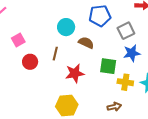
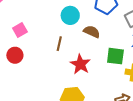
red circle: (30, 62) -> (15, 55), moved
red star: (75, 73) -> (80, 64), turned -30

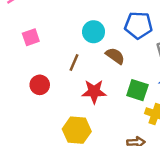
red circle: (15, 55) -> (40, 85), moved
red star: (80, 64) -> (94, 92), turned 30

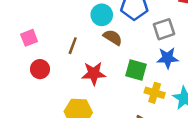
cyan circle: (94, 32) -> (102, 15), moved
pink square: (31, 37) -> (29, 38), moved

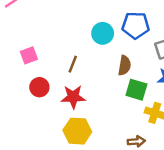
brown semicircle: (113, 37) -> (124, 65), moved, turned 66
red star: (94, 73) -> (73, 97), moved

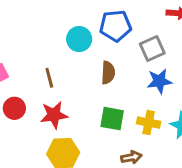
brown line: (73, 64) -> (49, 78), turned -30
green square: (136, 90) -> (112, 119), moved

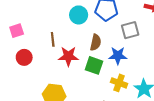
blue star: (159, 81) -> (118, 56), moved
red star: (54, 115) -> (68, 56), moved
green square: (112, 119) -> (94, 65), moved

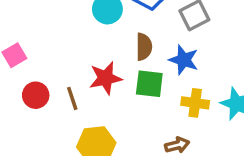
brown line: (53, 39) -> (72, 98), moved
blue star: (118, 56) -> (184, 60), turned 30

